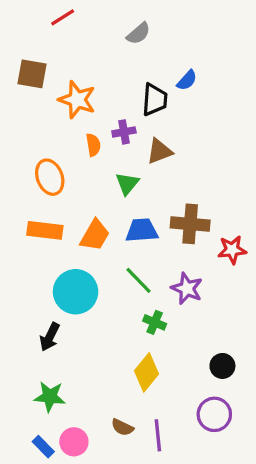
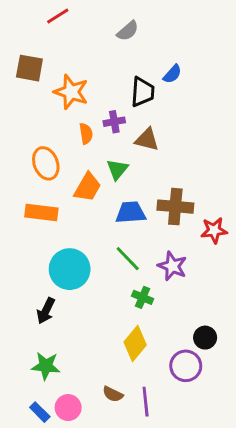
brown triangle: (159, 151) -> (147, 140), turned 35
orange trapezoid: (95, 235) -> (87, 187), moved
purple circle: (214, 414) -> (186, 366), moved

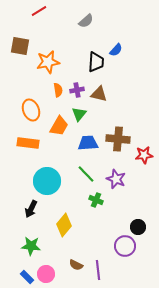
orange star: (71, 92) -> (48, 62), turned -30
purple cross: (114, 122) -> (77, 90), moved
yellow diamond: (135, 344) -> (64, 225), moved

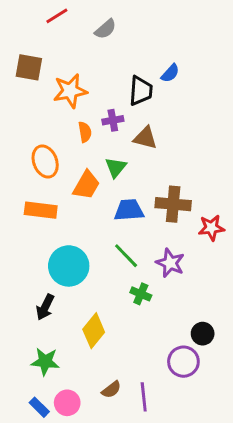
gray semicircle: (86, 21) -> (105, 29), moved
purple cross: (77, 90) -> (113, 120), moved
brown semicircle: (76, 265) -> (111, 390), turned -64

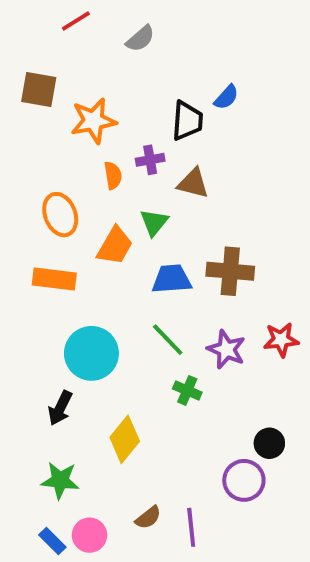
red star: (211, 228) -> (281, 340), moved

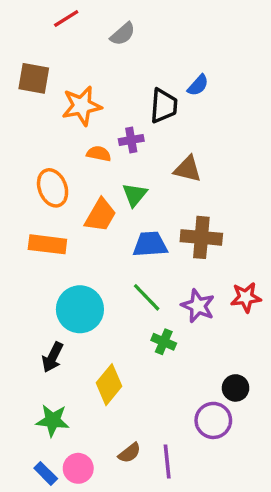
orange semicircle: (113, 175) -> (99, 154), turned -70
brown triangle: (193, 183) -> (188, 169), moved

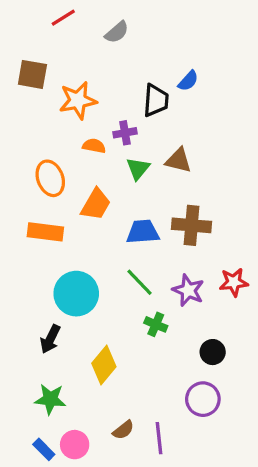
green triangle: (135, 195) -> (138, 169), moved
black circle: (236, 388) -> (213, 352), moved

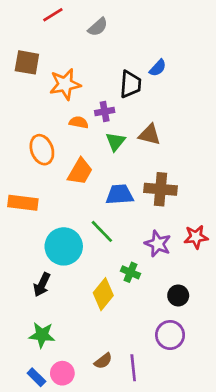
orange rectangle: (45, 232) -> (23, 203), moved
green line: (140, 282) -> (102, 231), moved
yellow diamond: (104, 365) -> (103, 294), moved

